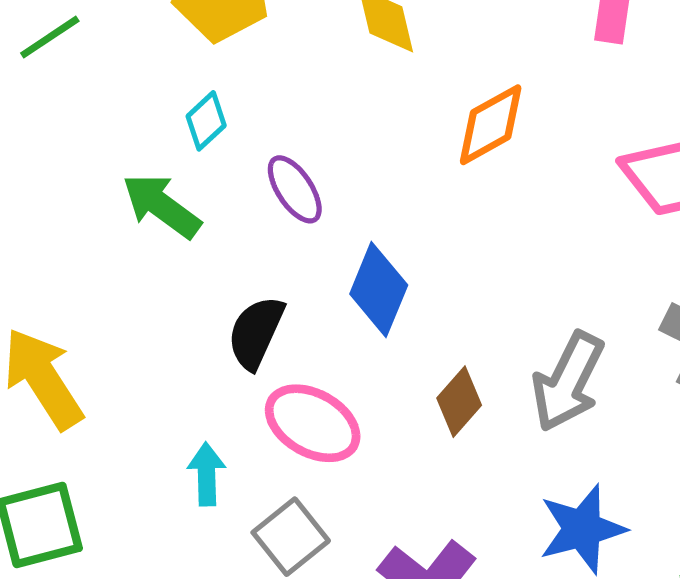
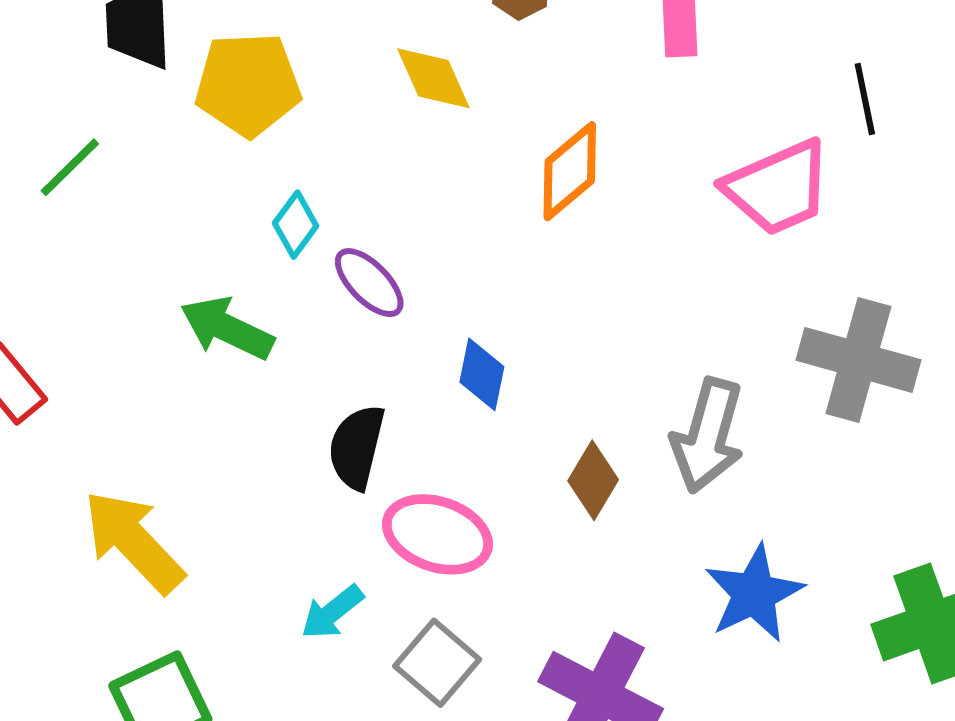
cyan diamond: (206, 121) -> (296, 225), moved
blue diamond: (379, 289) -> (482, 374), size x0.7
cyan arrow: (207, 474) -> (332, 612), turned -116

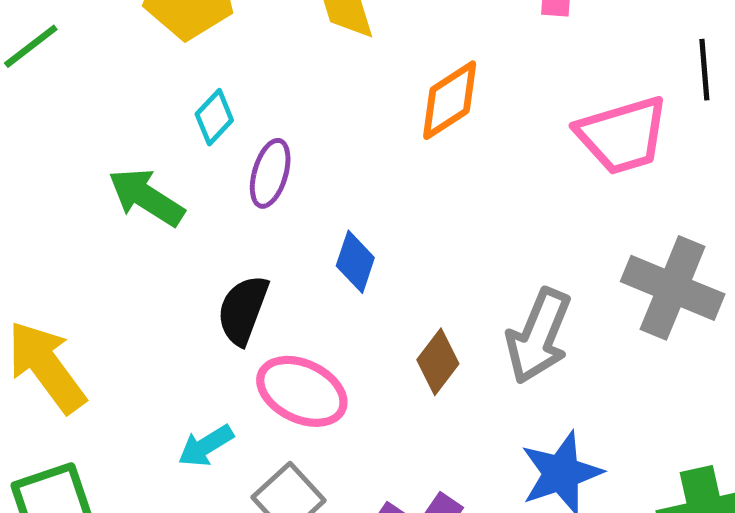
purple ellipse: (369, 283) -> (270, 173), turned 54

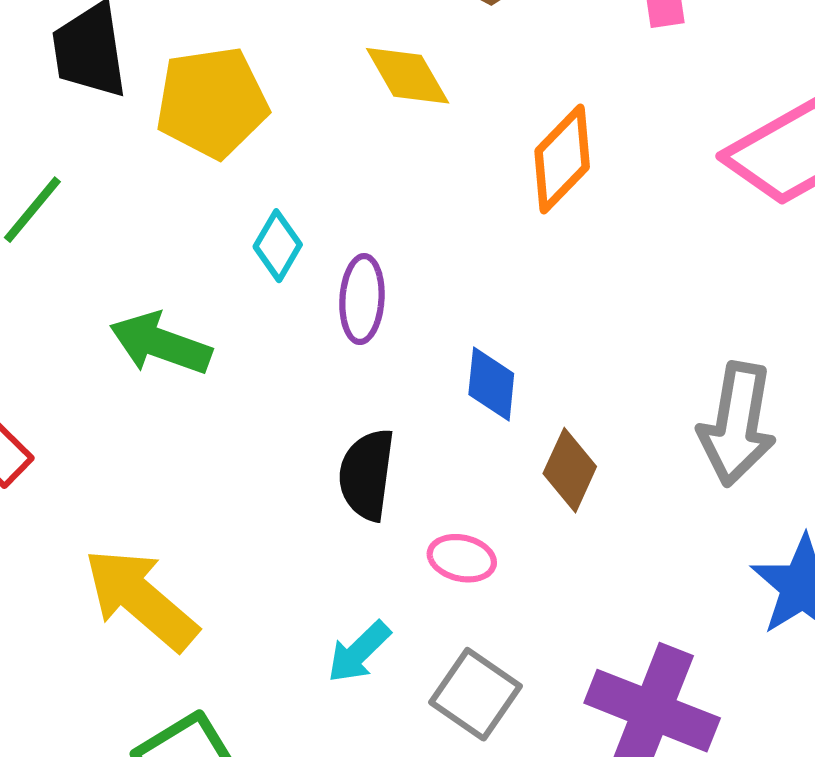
green arrow: (146, 197) -> (160, 344), moved
brown diamond: (438, 362) -> (570, 470), moved
pink ellipse: (302, 391) -> (462, 558), size x0.6

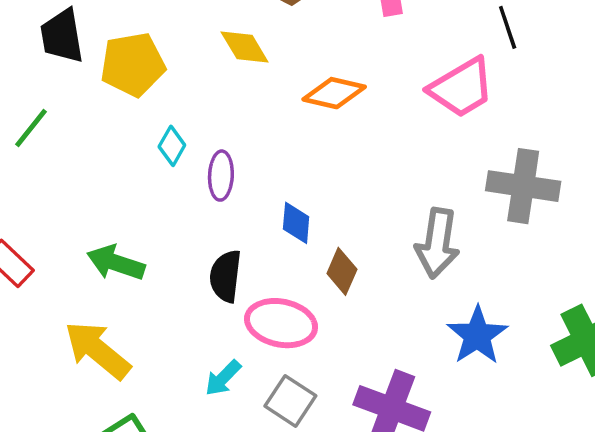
orange diamond: (562, 159) -> (334, 93), turned 60
green arrow: (160, 344) -> (116, 263), moved
pink ellipse: (462, 558) -> (281, 323), size x1.8

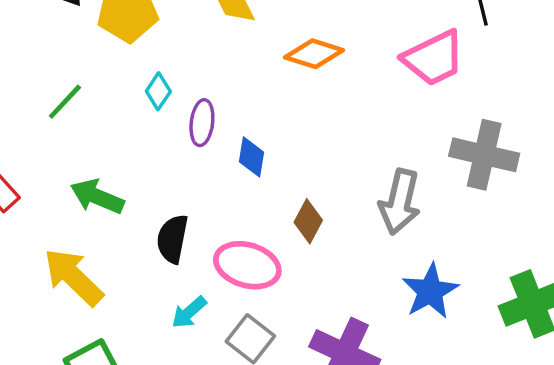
green line: (31, 128) -> (65, 102), moved
blue diamond: (296, 223) -> (252, 157), moved
black semicircle: (226, 276) -> (172, 239), moved

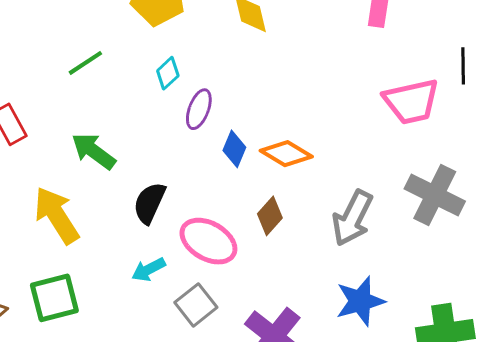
orange diamond: (314, 54) -> (286, 154), moved

